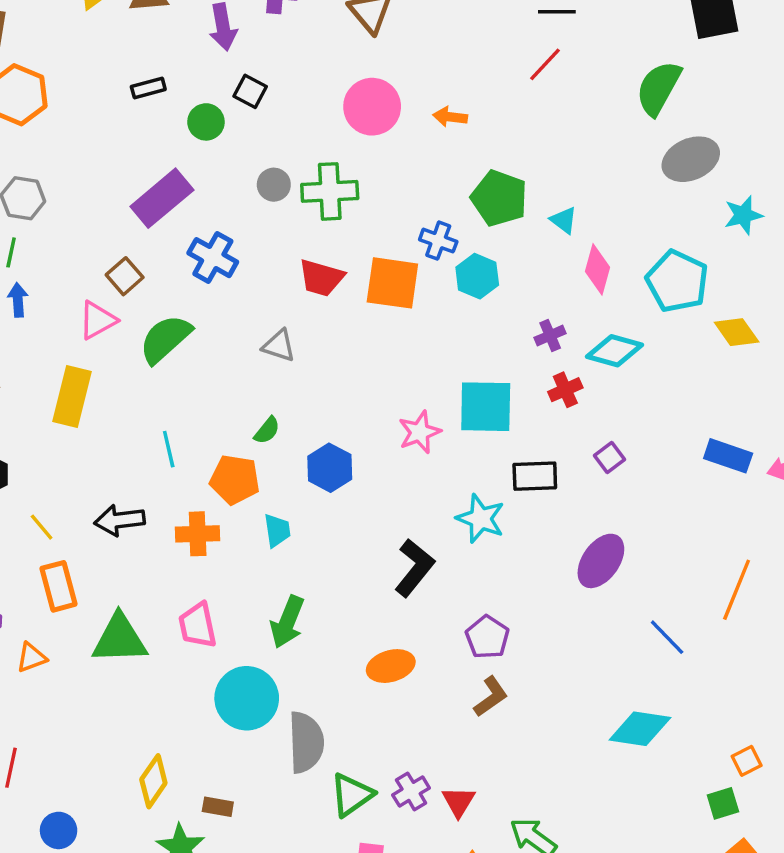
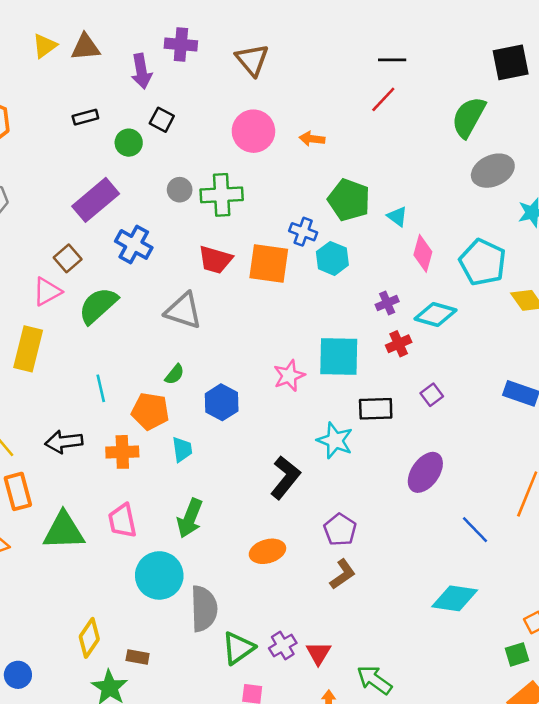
gray triangle: (279, 346) -> (183, 311), size x1.5

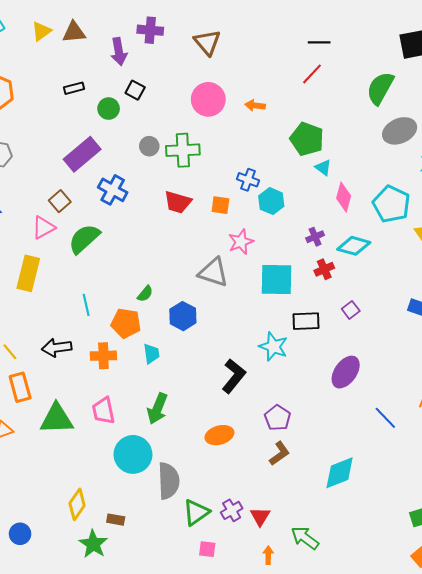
green pentagon: (349, 200) -> (307, 139), moved
orange square: (269, 264) -> (220, 205), size x0.6
gray triangle: (183, 311) -> (213, 272), moved
pink star: (289, 376) -> (241, 242), moved
cyan diamond: (455, 598) -> (340, 473), moved, turned -30

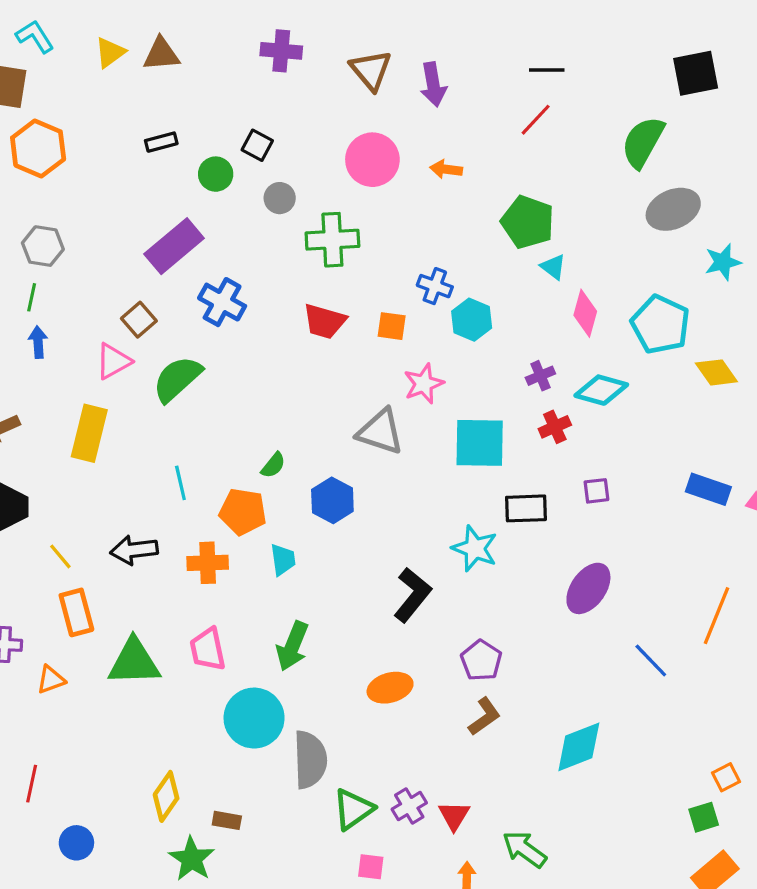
purple arrow: (119, 52) -> (433, 84), moved
gray circle: (149, 146) -> (280, 198), moved
purple square: (351, 310) -> (596, 491), turned 30

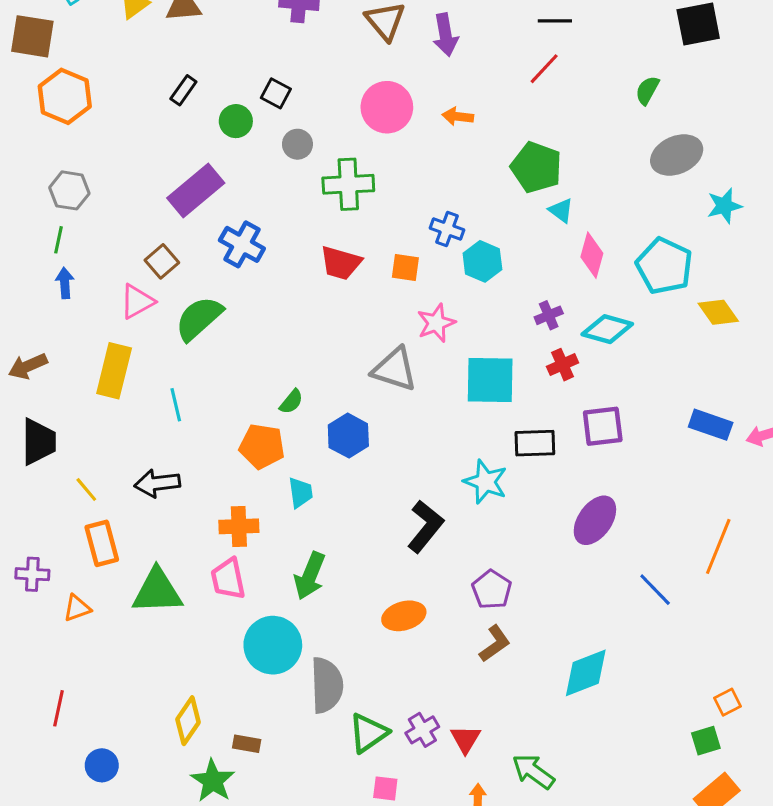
black rectangle: (161, 142) -> (183, 90), turned -40
green semicircle: (643, 142) -> (647, 90), size x0.6
cyan line: (180, 483) -> (176, 405), moved
purple square: (596, 491) -> (603, 426), size x1.6
orange cross: (208, 563) -> (239, 526), moved

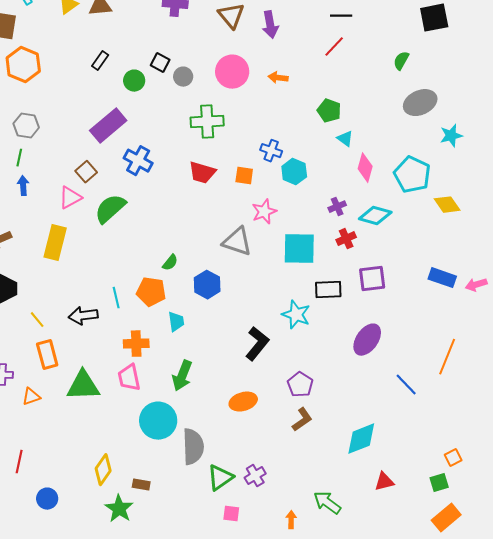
gray circle: (297, 144) -> (183, 77), moved
green pentagon: (536, 167) -> (329, 111), size x0.7
cyan line: (176, 405) -> (116, 298), moved
red triangle: (465, 739) -> (384, 482), moved, turned 45

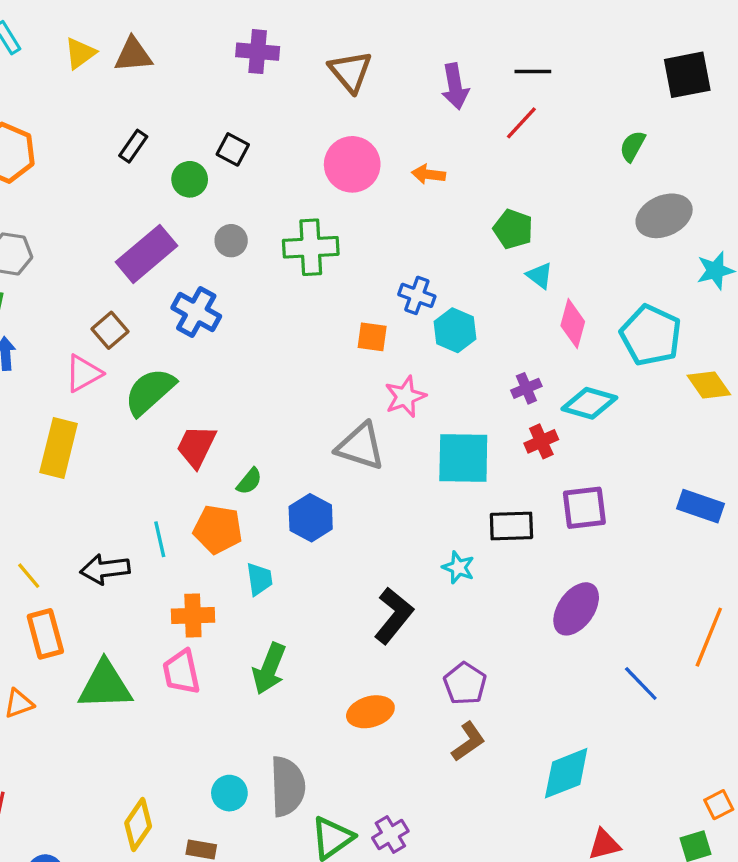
purple arrow: (270, 25) -> (455, 86), moved
gray circle: (183, 77) -> (231, 241), moved
red trapezoid: (202, 173) -> (196, 446), moved, turned 100
cyan star: (296, 315) -> (458, 567), size x0.7
cyan circle: (158, 421) -> (229, 793), moved, size x0.6

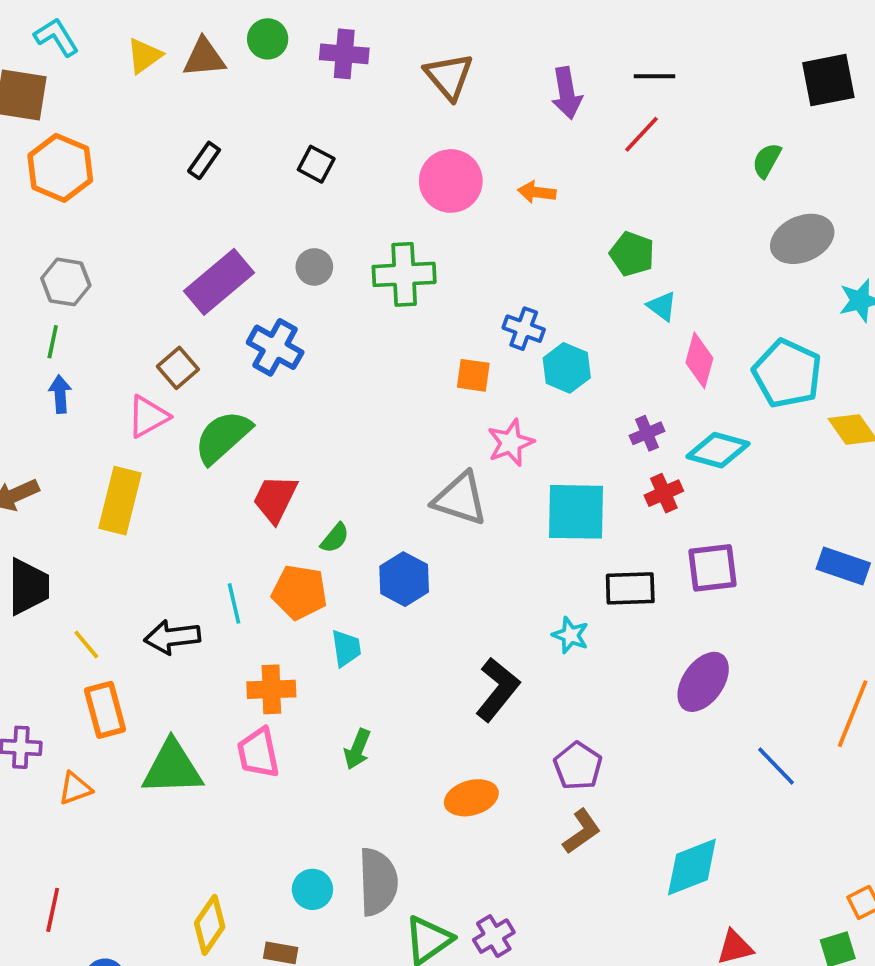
green circle: (190, 179) -> (268, 39), moved
green arrow: (269, 669) -> (357, 749), size x0.7

